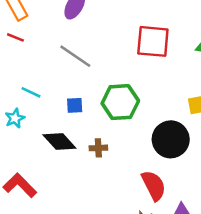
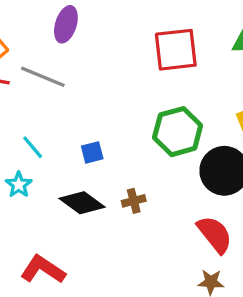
gray line: (75, 56) -> (43, 77), moved
cyan line: (31, 92) -> (33, 147), turned 36
green hexagon: (120, 102) -> (178, 132), moved

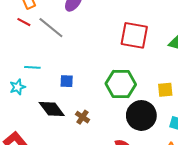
cyan line: (33, 147) -> (32, 67), turned -63
brown cross: (134, 201) -> (82, 117), turned 32

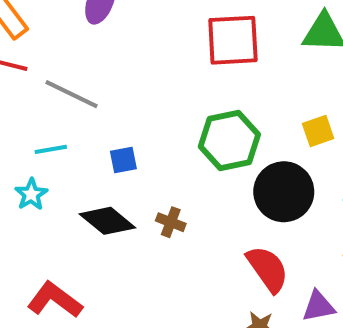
gray line: (51, 28) -> (71, 94), moved

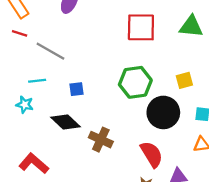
cyan star: (31, 194) -> (25, 105), turned -30
brown cross: (171, 222) -> (101, 140), moved, size x1.5

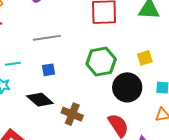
gray line: (50, 51) -> (47, 38), moved, turned -36

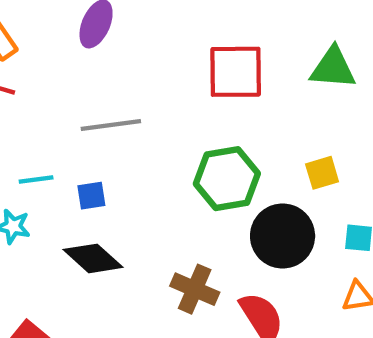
blue square: (49, 70) -> (91, 196), moved
brown cross: (72, 114) -> (195, 289), moved

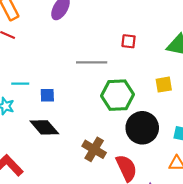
red square: (236, 72) -> (129, 41), size x0.5
gray line: (111, 125) -> (92, 62), moved
yellow square: (322, 173) -> (164, 85), moved

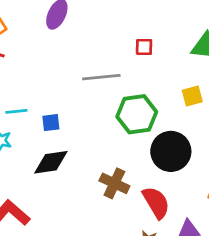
black diamond: (44, 127) -> (51, 162), turned -52

